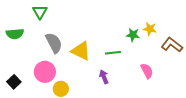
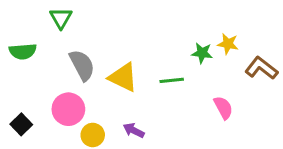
purple arrow: (104, 77) -> (134, 130), moved, turned -40

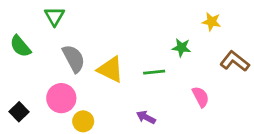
yellow star: (228, 44) -> (211, 22), moved
green semicircle: (23, 51) -> (20, 46), turned 55
purple arrow: (134, 130) -> (146, 117), moved

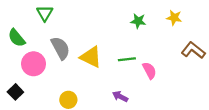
green star: (181, 48) -> (138, 21), moved
pink semicircle: (201, 97) -> (149, 71), moved
pink circle: (61, 98) -> (33, 64), moved

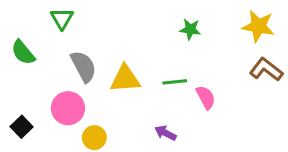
yellow star: (174, 18) -> (258, 26), moved, size x1.5
yellow triangle: (91, 57) -> (125, 79), turned -30
pink circle: (33, 64) -> (68, 108), moved

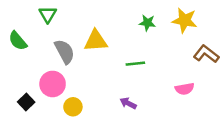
yellow star: (258, 26) -> (185, 20), moved
yellow triangle: (125, 79) -> (96, 41), moved
pink semicircle: (206, 97) -> (185, 89), moved, turned 108
black square: (22, 127) -> (26, 102), moved

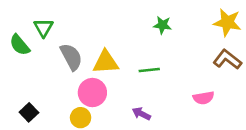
green triangle: (48, 14) -> (43, 28), moved
yellow star: (185, 20) -> (227, 22), moved
yellow triangle: (96, 41) -> (106, 62), moved
pink circle: (53, 84) -> (92, 93), moved

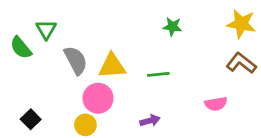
purple arrow: (141, 114) -> (150, 121), turned 138

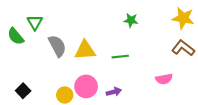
pink circle: (98, 98) -> (86, 86), moved

